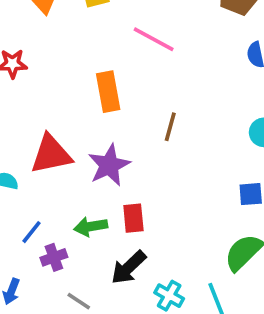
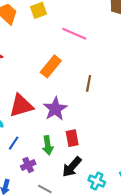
orange rectangle: (108, 92) -> (51, 66), turned 55
green arrow: (91, 227) -> (48, 145), turned -84
blue line: (32, 232) -> (14, 143), moved

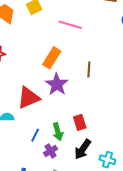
purple star: (55, 109) -> (57, 84), moved
blue line: (14, 143) -> (35, 135), moved
purple cross: (28, 165) -> (51, 151), moved

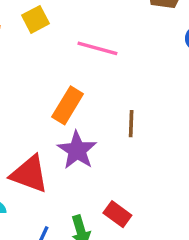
red triangle: (28, 98) -> (29, 174), turned 45
red rectangle: (80, 122) -> (117, 214), turned -35

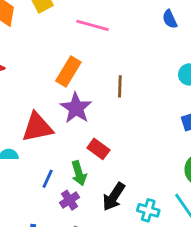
red triangle: (29, 174) -> (37, 127), turned -32
red rectangle: (117, 214) -> (98, 149), moved

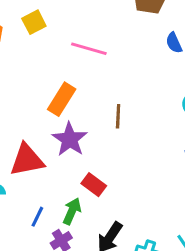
green arrow: (79, 173) -> (72, 211), turned -140

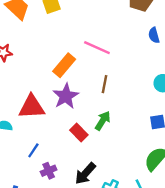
pink line: (89, 49) -> (97, 48), moved
green arrow: (72, 211) -> (103, 121), moved

